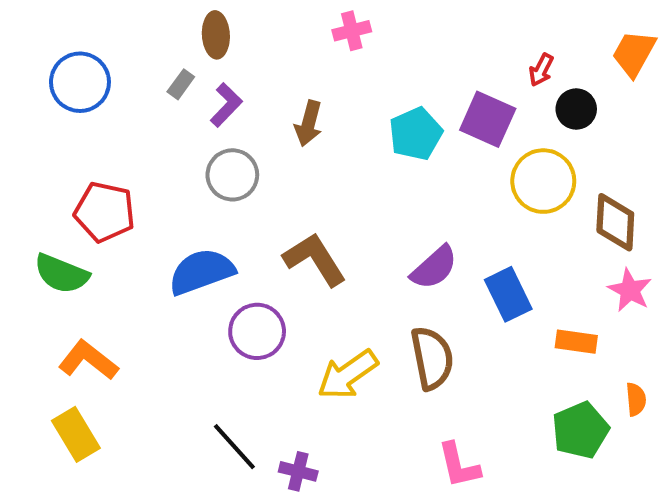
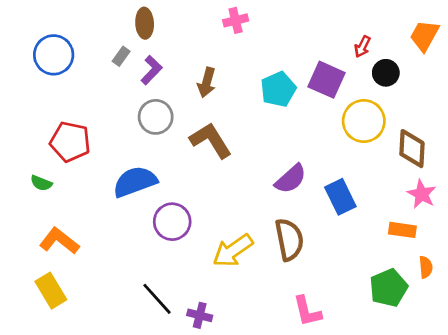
brown L-shape: (315, 259) -> (211, 140), moved
green semicircle: (61, 274) -> (41, 183), size x0.6
orange rectangle: (576, 342) -> (402, 230), moved

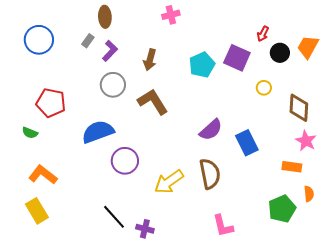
orange trapezoid: (424, 36) -> (308, 47), moved
yellow circle: (364, 121) -> (264, 88), size x0.5

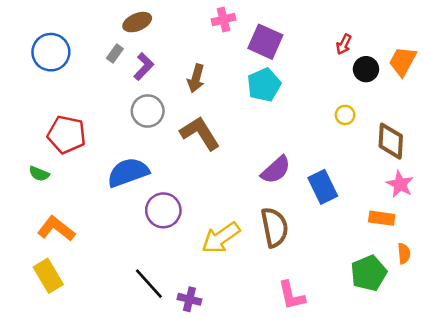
brown ellipse: (105, 17) -> (137, 22), turned 70
purple square: (237, 58) -> (265, 42), moved

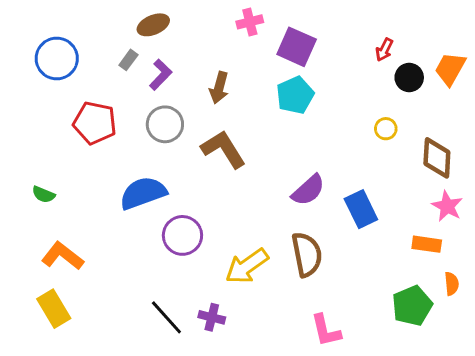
red pentagon: (67, 135) -> (95, 123), moved
purple cross: (189, 299) -> (212, 317), moved

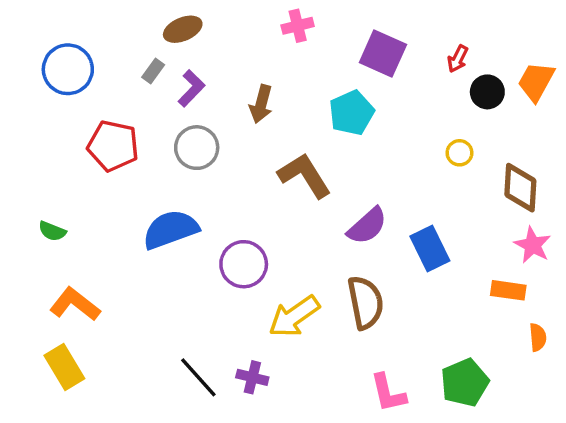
purple square: (297, 47) -> (383, 54), moved
brown L-shape: (223, 149) -> (305, 175), moved
purple circle: (182, 235) -> (244, 264), moved
green pentagon: (412, 306) -> (465, 383), moved

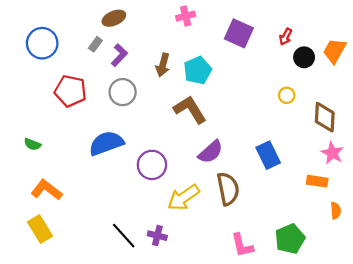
cyan pentagon: (352, 113) -> (198, 70), moved
purple semicircle: (367, 226) -> (211, 152), moved

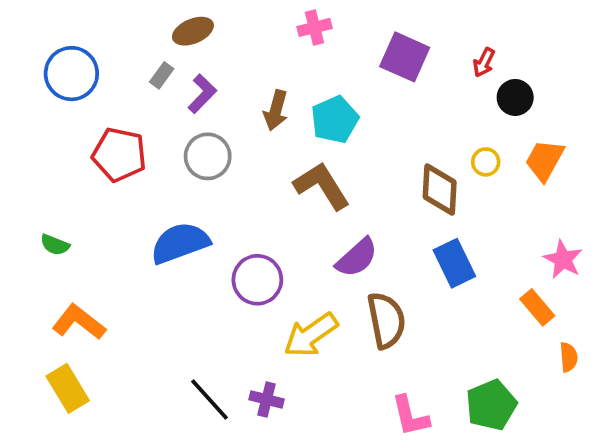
orange trapezoid: (335, 51) -> (545, 160), moved
brown diamond: (325, 117) -> (440, 190), moved
orange rectangle: (317, 181) -> (537, 307), turned 42

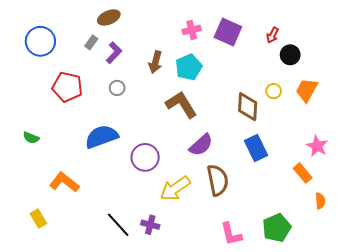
pink cross: (314, 27) -> (192, 30), moved
gray circle: (208, 156) -> (117, 88), size x0.6
orange L-shape: (79, 322) -> (64, 182), moved
yellow rectangle: (68, 388) -> (38, 219), size x0.7

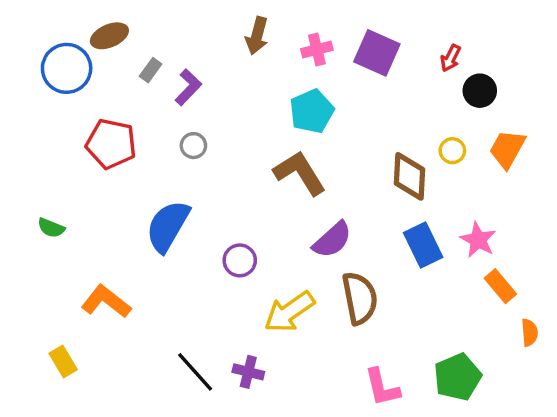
brown ellipse: (109, 17) -> (109, 36), moved
brown arrow: (155, 62) -> (257, 36), moved
blue semicircle: (102, 137) -> (168, 226), turned -40
pink star: (317, 146) -> (478, 240), moved
purple circle: (145, 157) -> (240, 260), size x0.7

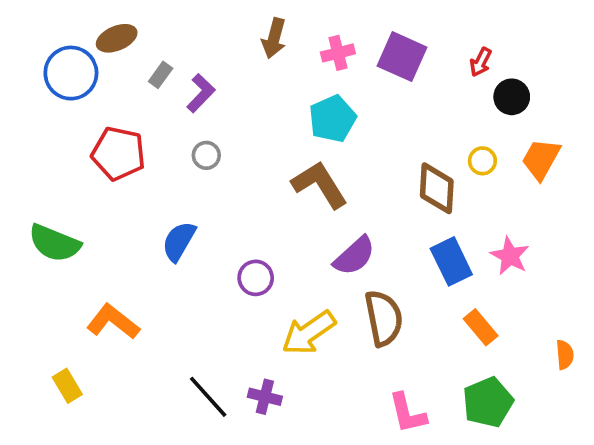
blue semicircle: (168, 226) -> (179, 241), size x0.7
green semicircle: (51, 228) -> (54, 243), size x1.8
orange rectangle: (500, 286) -> (481, 327), moved

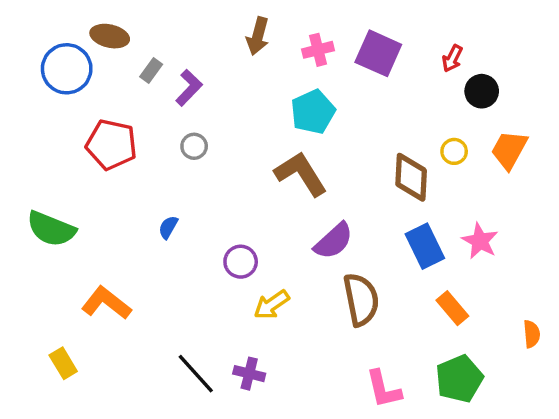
brown ellipse: (117, 38) -> (110, 36), turned 36
blue semicircle: (179, 241) -> (168, 227), size x0.6
yellow arrow: (309, 333) -> (272, 305), moved, size x0.7

